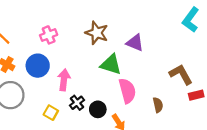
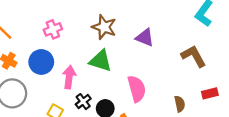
green triangle: (111, 65) -> (101, 61), moved
brown L-shape: (181, 74) -> (194, 56), moved
brown semicircle: (158, 105) -> (180, 104), moved

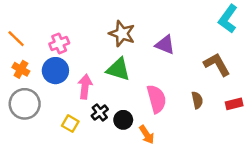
pink cross: (53, 29) -> (59, 43), moved
brown semicircle: (180, 104) -> (197, 100), moved

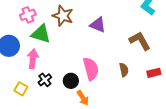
pink cross: (59, 43) -> (28, 15), moved
green triangle: (118, 69) -> (41, 34), moved
black circle: (123, 120) -> (71, 81), moved

